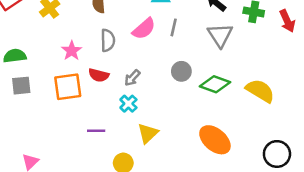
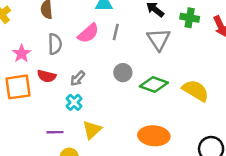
purple line: (96, 131) -> (55, 132), moved
orange ellipse: (215, 140) -> (154, 136), turned -36

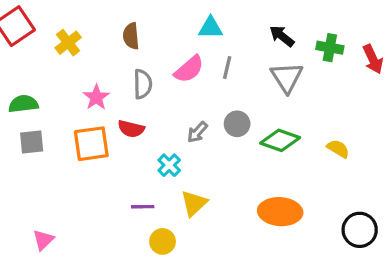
gray arrow: (78, 79) -> (197, 132), moved
yellow semicircle: (196, 90) -> (338, 149), size x0.6

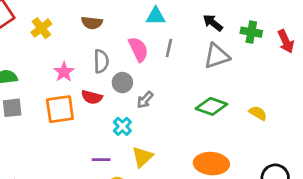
brown semicircle: (131, 36) -> (92, 23), turned -78
pink semicircle: (189, 69) -> (138, 49), turned -75
gray triangle: (287, 77) -> (217, 56), turned 44
gray circle: (237, 124) -> (122, 83), moved

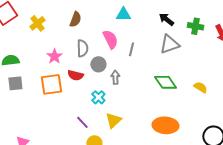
brown semicircle: (92, 23) -> (75, 19), turned -77
gray line: (169, 48) -> (131, 49), moved
gray arrow: (145, 100) -> (115, 77), turned 136
green diamond: (211, 106) -> (165, 82), turned 35
purple line: (101, 160) -> (82, 122), turned 48

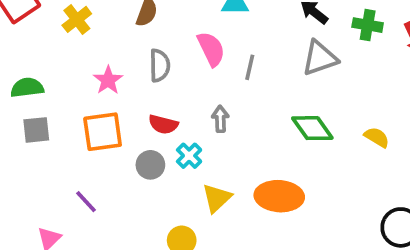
gray circle: (98, 64) -> (150, 165), moved
red semicircle: (75, 75) -> (163, 124), moved
purple line: (82, 122) -> (86, 202), moved
orange ellipse: (165, 125) -> (279, 196), moved

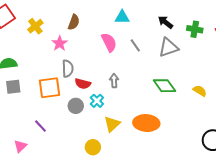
gray semicircle: (160, 65) -> (68, 69), moved
gray line: (250, 67) -> (135, 45), moved, turned -48
pink star: (108, 80) -> (60, 43), moved

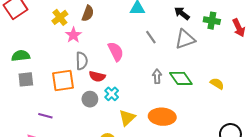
yellow cross: (35, 26) -> (60, 17), moved
pink semicircle: (109, 42) -> (116, 52), moved
gray arrow: (114, 81) -> (157, 76), moved
purple line: (40, 126) -> (45, 116), moved, turned -32

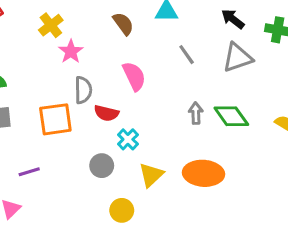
brown semicircle: (88, 13) -> (123, 24), moved, turned -56
gray circle: (90, 99) -> (102, 166), moved
purple line: (45, 116) -> (29, 172), turned -32

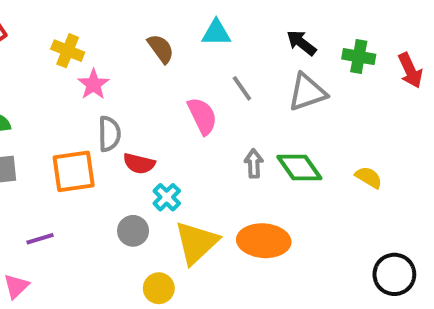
yellow cross: (51, 25) -> (68, 51), turned -30
pink semicircle: (134, 76) -> (202, 116), moved
yellow triangle: (151, 175) -> (196, 243), size x1.4

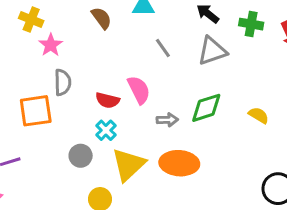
pink semicircle: (202, 116) -> (139, 90), moved
red semicircle: (139, 164) -> (107, 100), moved
gray arrow: (254, 164) -> (167, 120), moved, turned 90
green diamond: (299, 167) -> (206, 108), turned -72

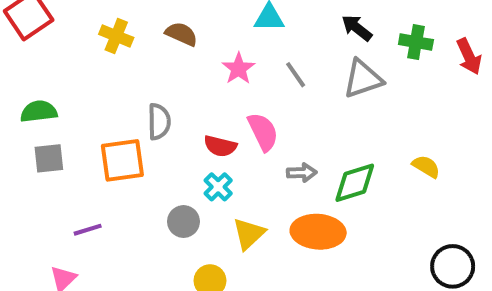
brown semicircle: (101, 18) -> (181, 34), moved, turned -30
pink star: (51, 45) -> (239, 69), moved
green diamond: (206, 108) -> (355, 183), moved
yellow triangle: (128, 165) -> (249, 234), size x0.7

